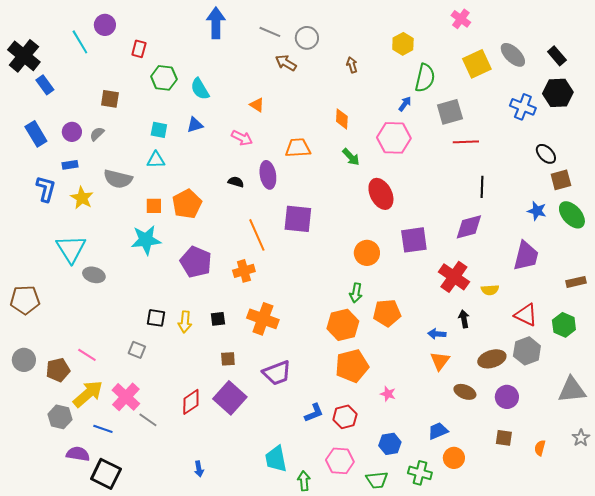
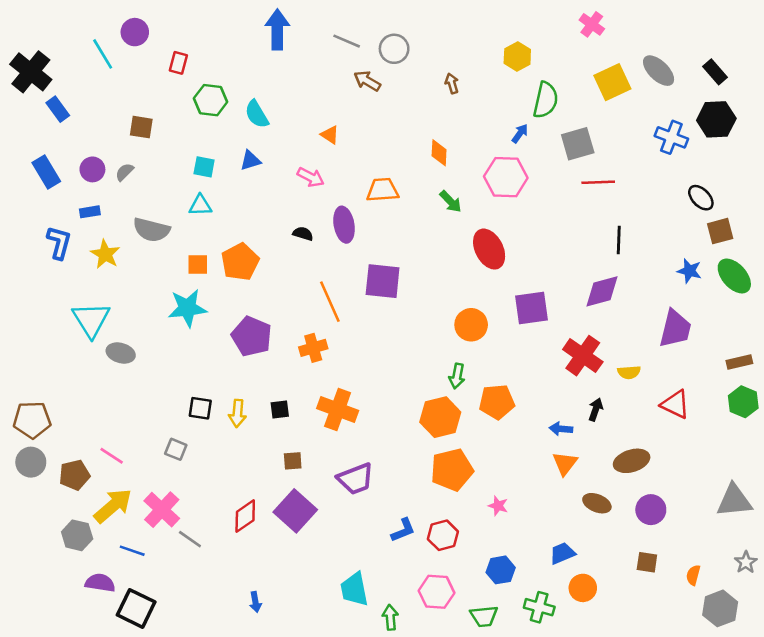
brown pentagon: (25, 300) -> (32, 420), moved
black arrow: (464, 319) -> (596, 409), turned 30
green hexagon: (564, 325) -> (743, 402), moved
gray hexagon: (527, 351) -> (720, 608), moved

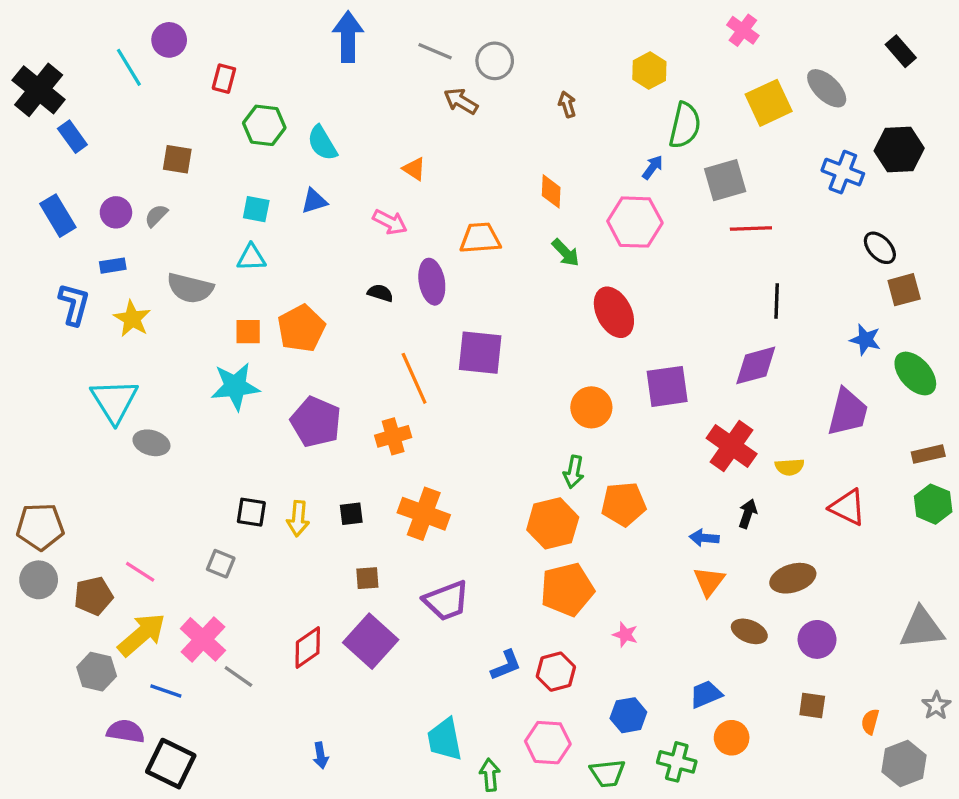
black rectangle: (715, 72) -> (901, 51), moved
green ellipse: (734, 276) -> (915, 374), moved

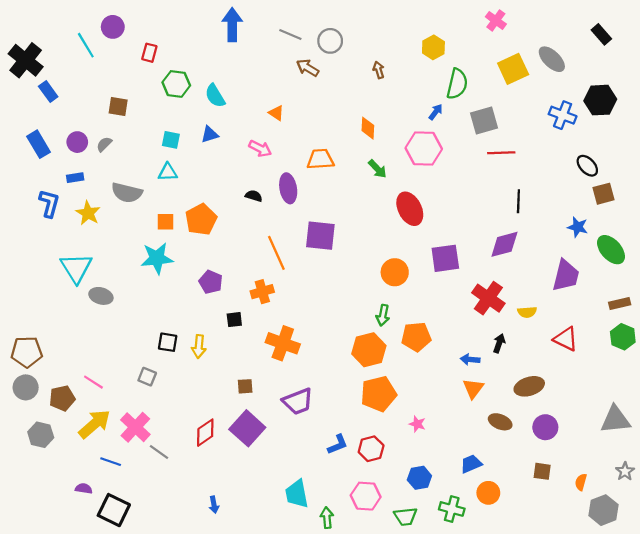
purple pentagon: (316, 422) -> (211, 282), size x0.7
black square: (351, 514) -> (234, 320), moved
gray hexagon: (97, 672) -> (41, 435), moved
purple semicircle: (126, 731) -> (84, 489), size x0.7

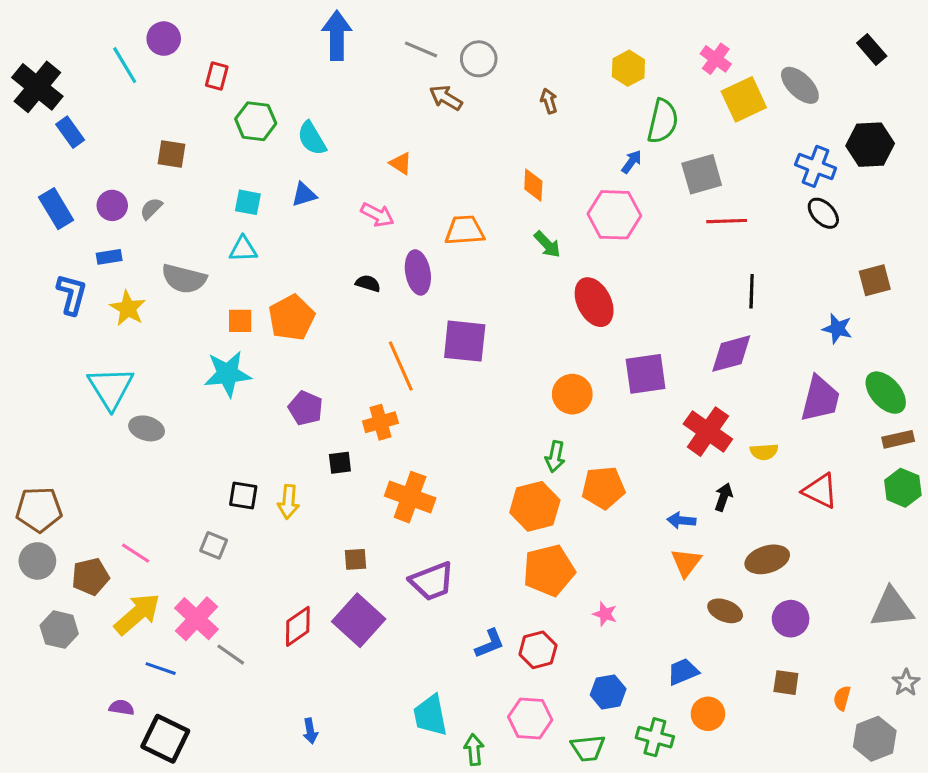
pink cross: (496, 20) -> (716, 59), moved
black ellipse: (587, 166) -> (823, 213), moved
green ellipse: (611, 250) -> (886, 393), moved

